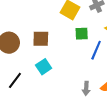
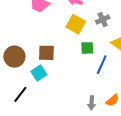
cyan square: (44, 67) -> (39, 73), moved

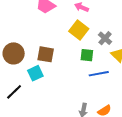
gray cross: (103, 20) -> (105, 38), moved, turned -32
blue line: (102, 65) -> (99, 74), turned 48

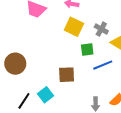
brown square: (46, 54) -> (67, 75), moved
cyan square: (35, 73) -> (45, 95), moved

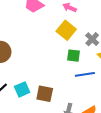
brown square: (67, 75) -> (45, 94), moved

